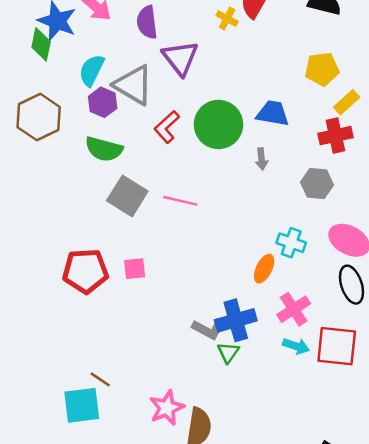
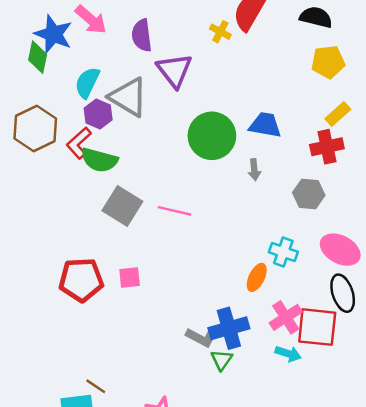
yellow pentagon: (322, 69) -> (328, 62), moved
red L-shape: (167, 127) -> (79, 143), moved
red square: (337, 346) -> (317, 327), moved

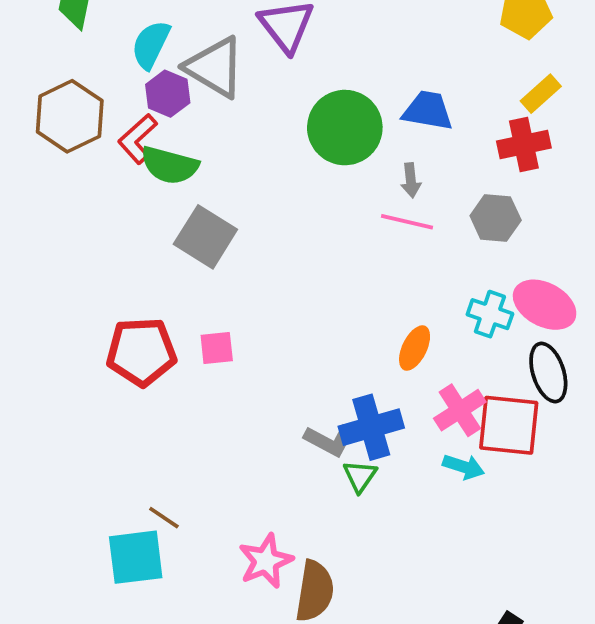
pink line: (174, 211) -> (407, 222), moved
cyan cross: (283, 252) -> (490, 314), moved

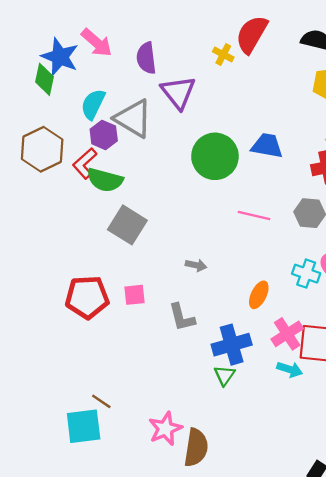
gray arrow: (411, 180) -> (196, 265), moved, turned -72
gray L-shape: (330, 440) -> (182, 317), moved, turned 48

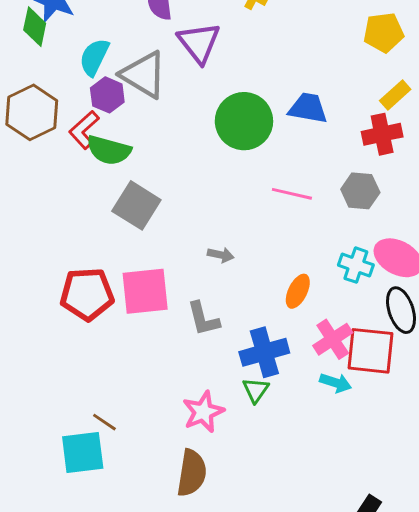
pink square: (134, 295) -> (145, 291), size x1.8
pink star: (165, 429) -> (203, 412), moved
brown semicircle: (196, 448) -> (192, 473), moved

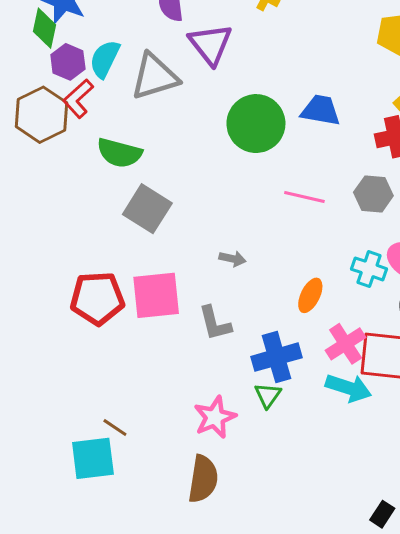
gray triangle: (144, 75) -> (155, 77), turned -48
purple hexagon: (107, 95) -> (68, 62), moved
red L-shape: (84, 130) -> (78, 99), moved
cyan arrow: (336, 383) -> (348, 388), size x1.4

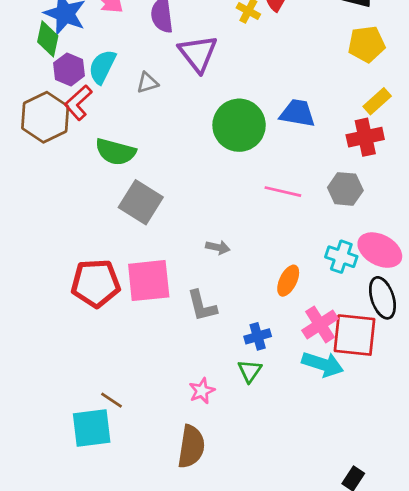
gray triangle: (155, 77) -> (147, 83), size x0.5
blue cross: (277, 357) -> (258, 336), size x0.6
pink star: (215, 417) -> (202, 391), size x0.7

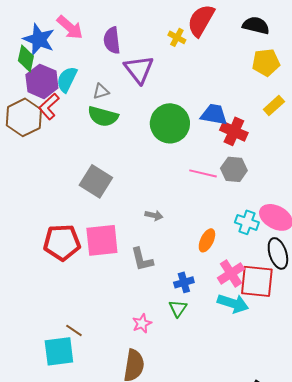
purple hexagon: (69, 69) -> (42, 81), size x1.4
red cross: (365, 137) -> (234, 131), moved, turned 36
green semicircle: (116, 152) -> (103, 116), moved
gray hexagon: (345, 189) -> (234, 169), moved

